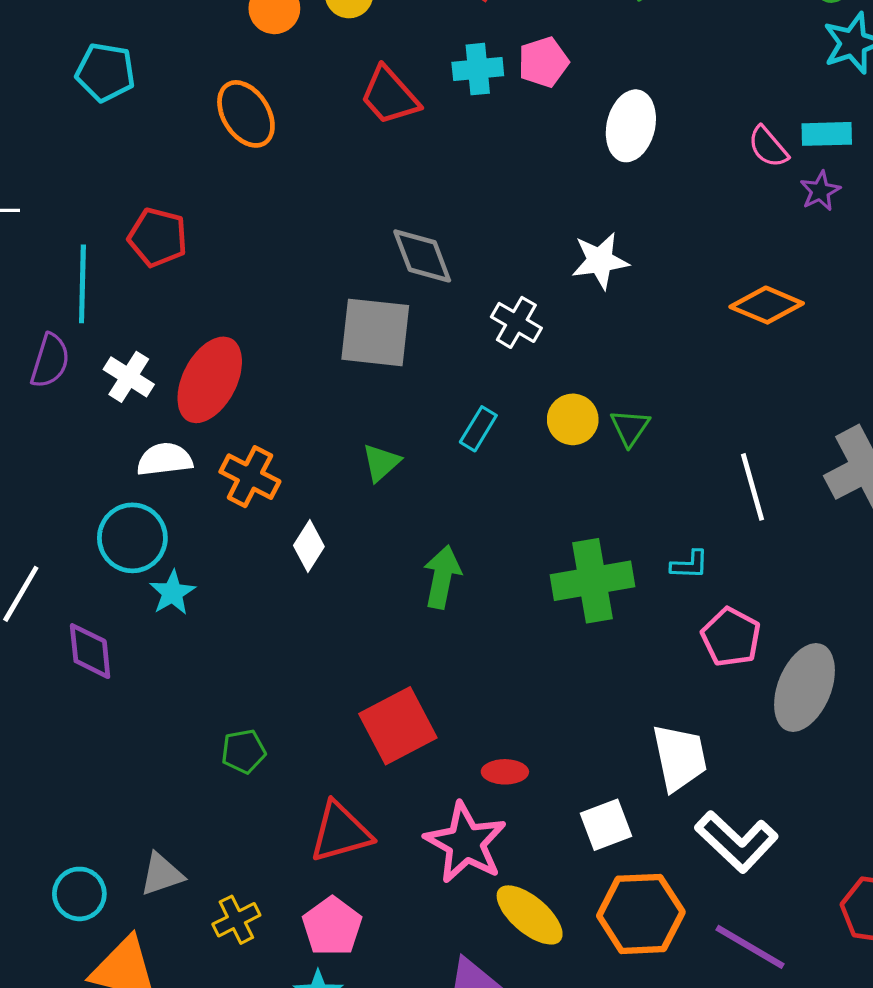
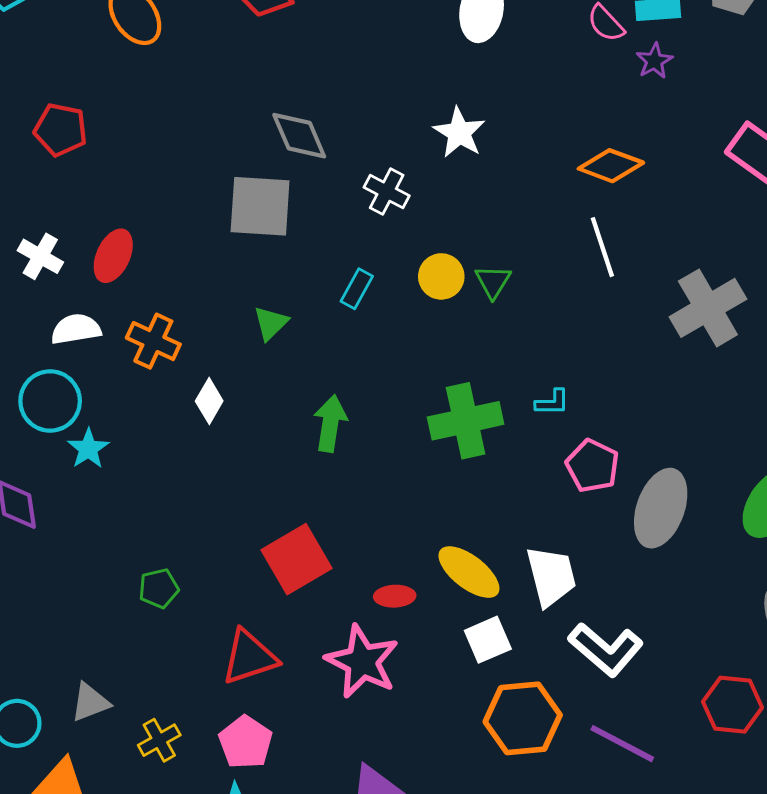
white star: (600, 261) -> (459, 133), turned -30
red ellipse: (210, 380) -> (113, 256), size x0.7
white line: (753, 487) -> (602, 247), moved
yellow ellipse: (530, 915) -> (469, 572), moved

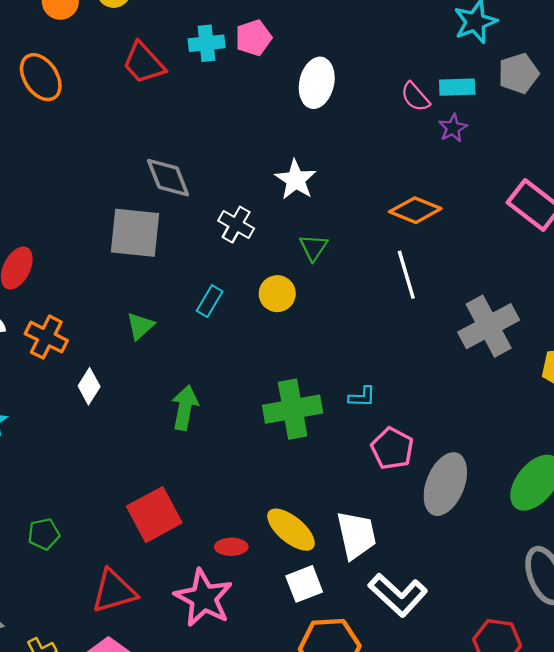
green triangle: (493, 281) -> (313, 247), moved

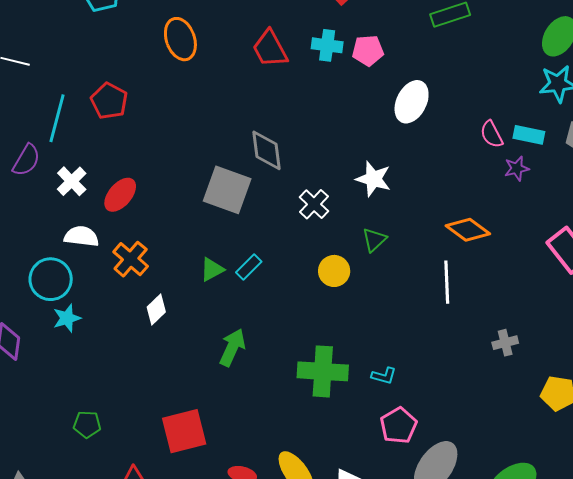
white star: (296, 180) -> (373, 179), turned -30
cyan rectangle: (210, 301) -> (249, 267), moved
gray cross: (489, 326) -> (505, 343), size x0.5

